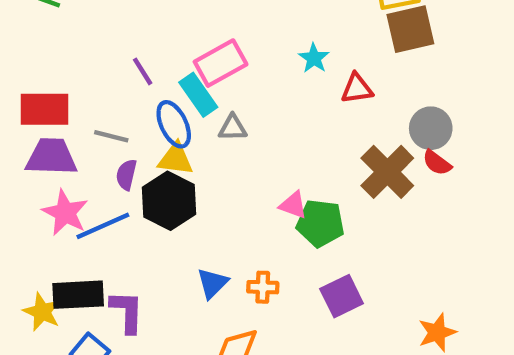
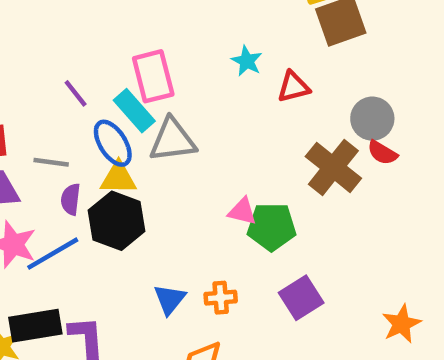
pink rectangle: (221, 63) -> (153, 76), turned -69
gray triangle: (233, 128) -> (173, 140), size x1.6

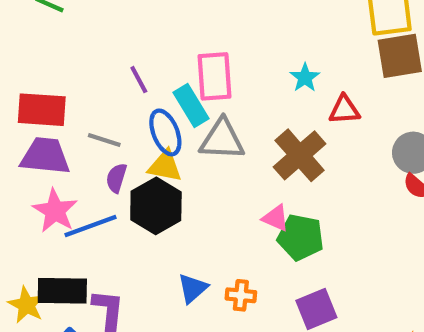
brown cross: (333, 167) -> (300, 155), moved

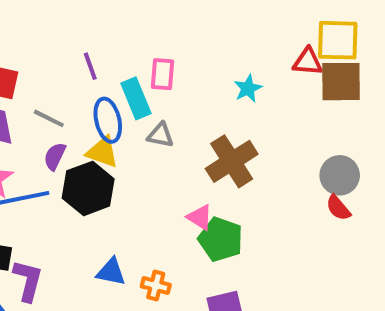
pink rectangle: (215, 76) -> (162, 74), size x0.7
red triangle: (344, 110) -> (308, 62), moved
gray triangle: (222, 140) -> (160, 135), size x0.6
blue triangle: (193, 288) -> (111, 272), turned 44

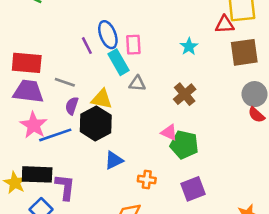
brown square: (341, 82) -> (244, 52), moved
blue ellipse: (108, 120) -> (108, 35), moved
brown cross: (232, 161) -> (185, 94), size x0.7
blue triangle: (111, 272) -> (114, 160), moved, turned -30

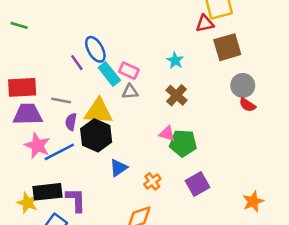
pink rectangle: (133, 45) -> (129, 71), moved, turned -54
cyan star: (189, 47) -> (175, 60), moved
yellow triangle: (102, 99) -> (98, 111), size x1.4
orange cross: (147, 180) -> (152, 181), turned -35

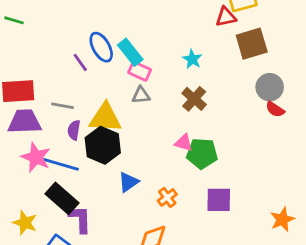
cyan rectangle: (109, 74) -> (130, 52), moved
blue line: (59, 152) -> (61, 164), turned 44
purple square: (198, 184) -> (219, 200), turned 30
black rectangle: (47, 192) -> (62, 198), moved, turned 48

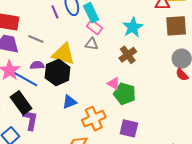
cyan star: (192, 59) -> (133, 27), size x1.5
purple semicircle: (74, 130) -> (37, 65), moved, turned 64
orange cross: (167, 197) -> (94, 119), size x1.6

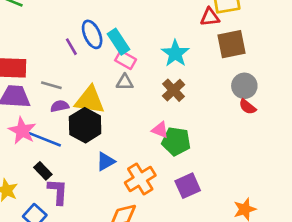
purple semicircle: (37, 65) -> (60, 106), moved
black rectangle: (21, 103) -> (43, 171), size x0.6
purple square: (129, 128) -> (188, 186), turned -30

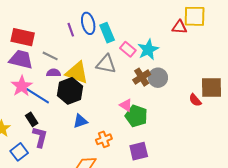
brown square: (232, 44) -> (211, 87), moved
pink rectangle: (126, 60) -> (128, 49), moved
gray triangle: (125, 82) -> (106, 64), size x1.5
gray circle: (244, 86) -> (158, 78), moved
orange cross: (140, 179) -> (104, 139), size x0.7

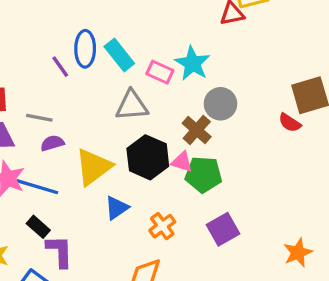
blue ellipse: (88, 23) -> (85, 49), turned 30
yellow triangle: (77, 73) -> (94, 167), moved, turned -40
brown cross: (142, 77) -> (197, 130), moved
black hexagon: (70, 91) -> (148, 157), moved

